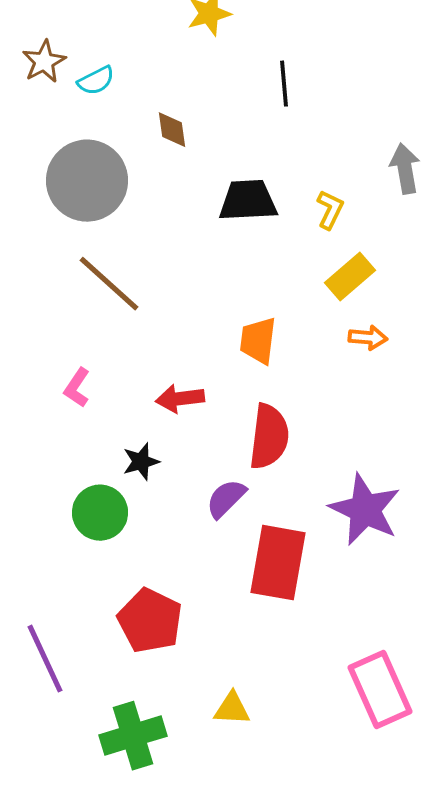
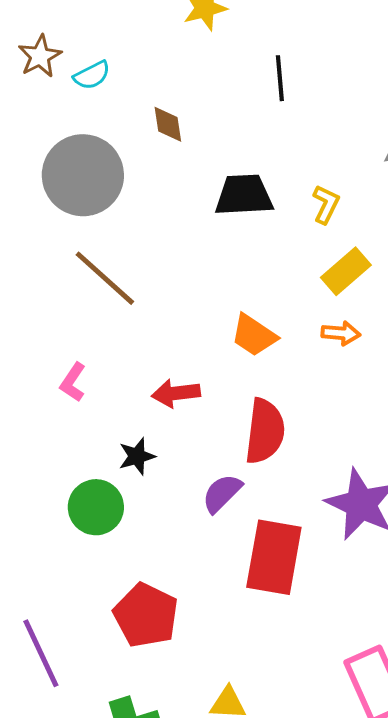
orange arrow: (368, 338) -> (341, 333), moved
orange trapezoid: (258, 341) -> (254, 335), turned -63

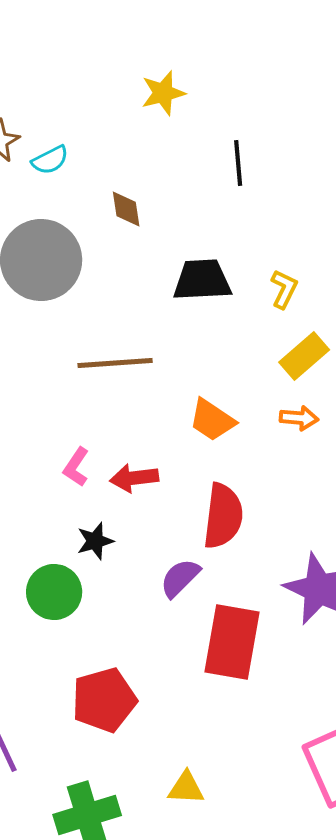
brown line: (105, 278) -> (115, 363), moved, turned -46
pink L-shape: (73, 382) -> (76, 467), moved
red pentagon: (146, 615) -> (104, 700), turned 30

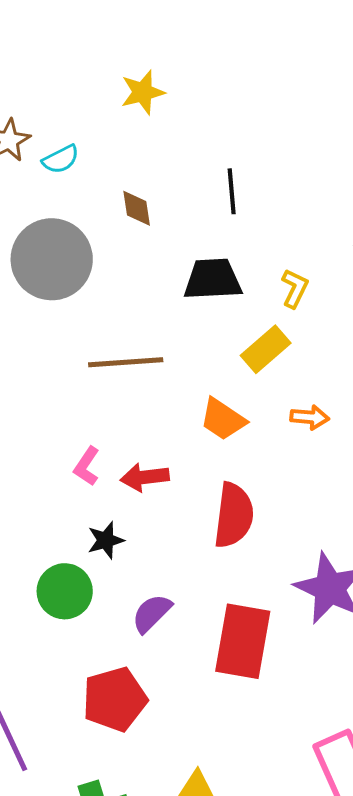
yellow star: (163, 93) -> (143, 92), moved
black line: (238, 163) -> (232, 191), moved
yellow rectangle: (304, 356) -> (266, 349), moved
purple semicircle: (180, 578) -> (152, 613), moved

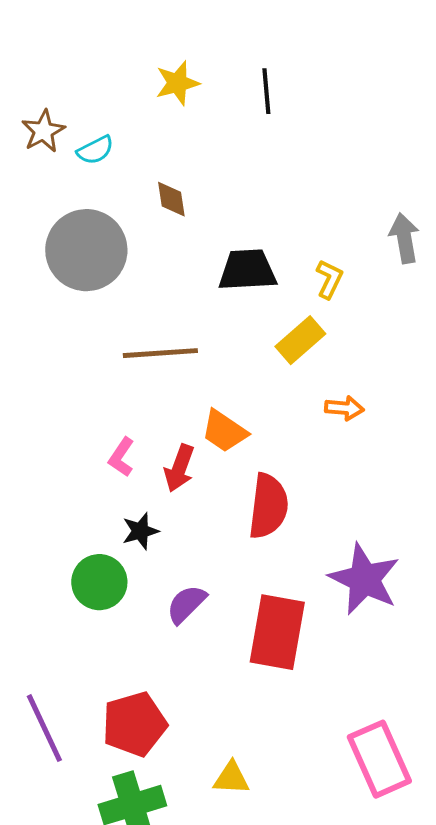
black line: (232, 191) -> (266, 91), moved
orange trapezoid: (223, 419) -> (224, 431), moved
red arrow: (145, 477) -> (179, 468), turned -63
red pentagon: (115, 699) -> (134, 724), moved

